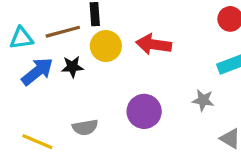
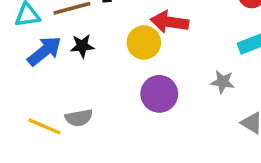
yellow circle: (106, 46) -> (144, 42), moved
gray semicircle: (85, 127) -> (79, 118), moved

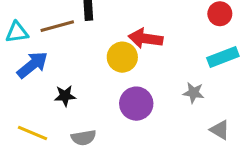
black star: (82, 46) -> (65, 96), moved
gray semicircle: (79, 118) -> (84, 138), moved

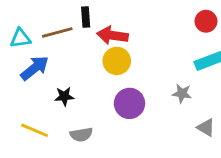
red arrow: (146, 39) -> (112, 35), moved

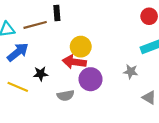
red arrow: (112, 35) -> (74, 62), moved
yellow line: (35, 130) -> (18, 87), moved
gray semicircle: (81, 135) -> (66, 95), moved

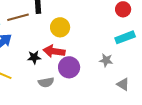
yellow circle: (81, 47) -> (60, 27), moved
black star: (41, 74) -> (34, 57), moved

